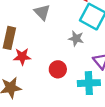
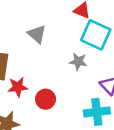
red circle: (58, 69) -> (46, 99), moved

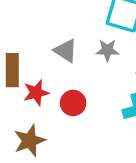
gray triangle: (37, 34) -> (66, 51), moved

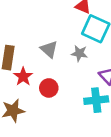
red star: (36, 93) -> (23, 77), turned -30

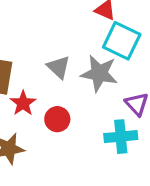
gray star: (79, 53) -> (99, 73), size x1.6

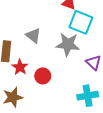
gray triangle: (59, 67) -> (33, 35), moved
cyan cross: (121, 137) -> (88, 96), moved

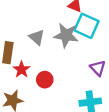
gray star: (68, 44) -> (66, 35), moved

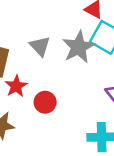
gray star: (66, 35) -> (79, 47), turned 30

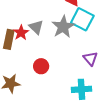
red star: (16, 86) -> (21, 33), moved

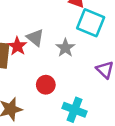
gray star: (63, 27) -> (65, 48), moved, size x0.7
cyan cross: (82, 89) -> (74, 110), moved, turned 30

